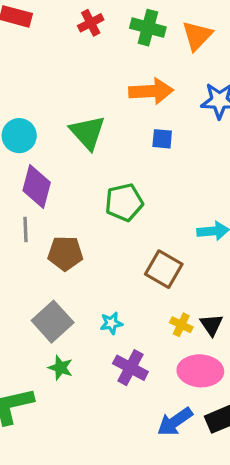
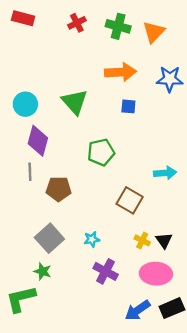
green star: (60, 368) -> (43, 271), moved

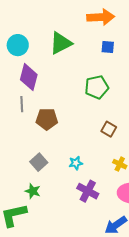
green triangle: (75, 102) -> (61, 43), turned 45
green pentagon: (101, 152) -> (97, 87), moved
brown square: (130, 200) -> (109, 129), size x0.7
gray square: (49, 238) -> (39, 162), size x0.7

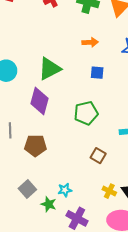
orange arrow: (101, 17) -> (90, 42), size x0.6
purple diamond: (29, 77) -> (39, 101), moved
green star: (33, 191) -> (49, 204), moved

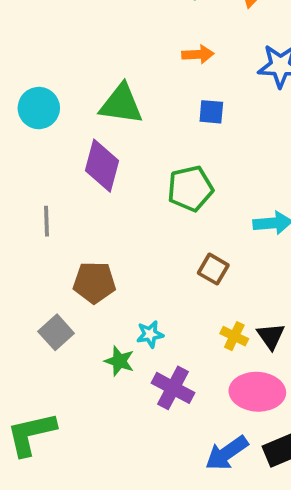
green triangle: (50, 69) -> (121, 104), turned 35
brown pentagon: (35, 146) -> (94, 282), moved
gray square: (27, 189) -> (56, 332), moved

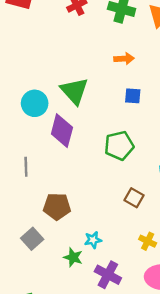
green triangle: (121, 104) -> (74, 91), turned 40
cyan circle: (39, 108) -> (35, 103), moved

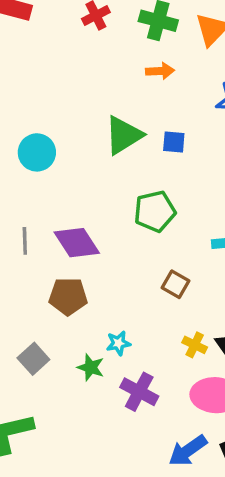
orange arrow: (124, 59) -> (160, 71), moved
green triangle: (74, 91) -> (124, 135), moved, turned 40
purple diamond: (62, 131) -> (77, 243), moved, turned -48
gray square: (32, 239) -> (33, 359), moved

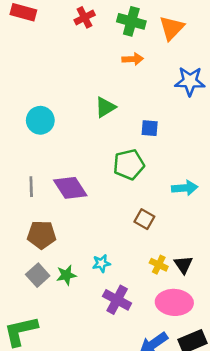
green triangle: (124, 135) -> (105, 107), size x0.7
blue square: (174, 142) -> (150, 128), moved
brown pentagon: (68, 296) -> (42, 235), moved
green star: (91, 367) -> (66, 275), moved, turned -30

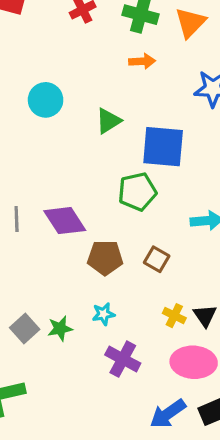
cyan circle: (40, 120) -> (46, 100), moved
blue square: (150, 128) -> (163, 147), size x2.0
brown pentagon: (42, 235) -> (105, 258), moved

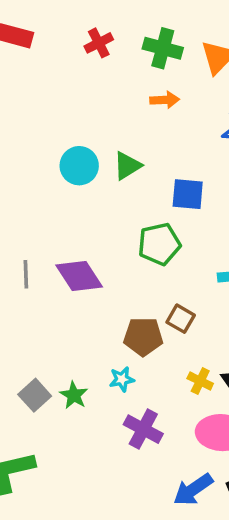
cyan circle: (46, 100) -> (79, 166), moved
blue square: (163, 147) -> (188, 194), size x0.7
brown pentagon: (105, 258) -> (143, 337), moved
green star: (60, 328) -> (74, 395), turned -30

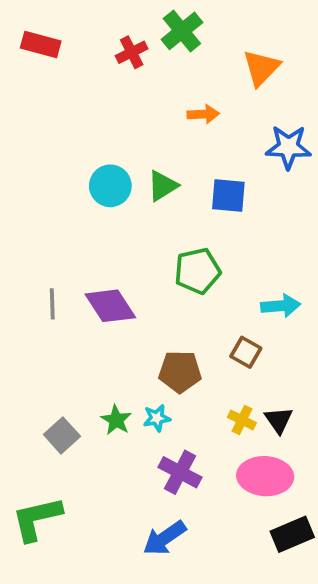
green cross: (163, 48) -> (182, 31), moved, turned 36
blue square: (188, 194) -> (228, 195), moved
brown square: (181, 319) -> (246, 352), moved
green star: (74, 395) -> (116, 420), moved
blue arrow: (193, 490) -> (165, 538), moved

